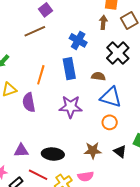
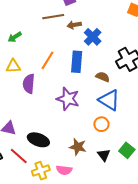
brown arrow: (103, 22) -> (74, 25), moved, turned -120

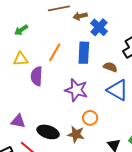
orange circle: (101, 124) -> (90, 118), moved
brown star: (78, 147) -> (76, 134), moved

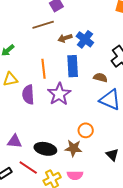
brown arrow: (80, 16) -> (65, 38), moved
orange line: (55, 52) -> (44, 69), turned -30
purple star: (76, 90) -> (59, 94), moved, turned 30

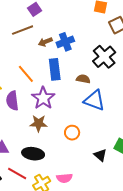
blue cross: (85, 39) -> (65, 42), turned 36
orange line: (44, 69) -> (26, 74), turned -30
brown star: (73, 148) -> (39, 123), moved

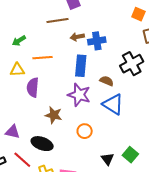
orange line: (26, 74) -> (43, 58), moved, turned -66
purple star: (43, 98) -> (79, 95), moved, turned -30

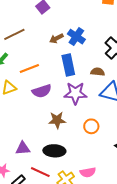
brown line: (57, 21) -> (14, 34), moved
blue cross: (97, 41) -> (76, 37), turned -30
purple semicircle: (33, 87) -> (42, 91), moved, turned -96

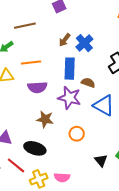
brown arrow: (56, 38) -> (65, 40), turned -40
brown semicircle: (98, 72) -> (88, 83), moved

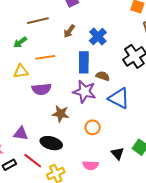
brown arrow: (65, 40) -> (69, 31), moved
purple semicircle: (37, 87) -> (41, 89), moved
pink semicircle: (62, 177) -> (91, 165), moved

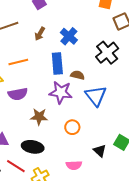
blue triangle: (119, 98) -> (96, 96), turned 30

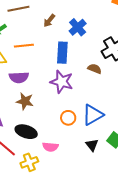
brown semicircle: (78, 75) -> (95, 69), moved
blue triangle: (96, 96) -> (93, 115), moved, turned 30
brown star: (39, 117) -> (25, 101), moved
pink semicircle: (74, 165) -> (50, 147), moved

